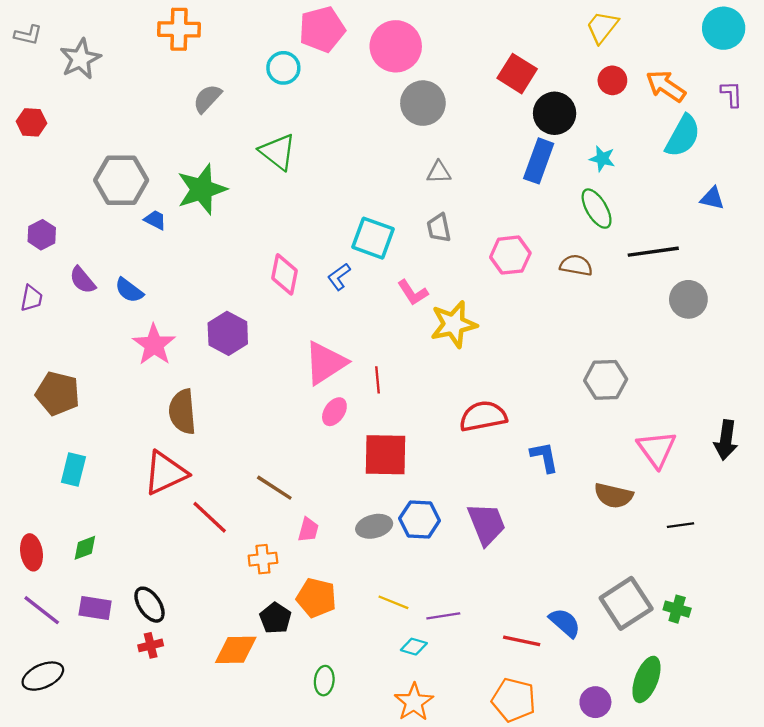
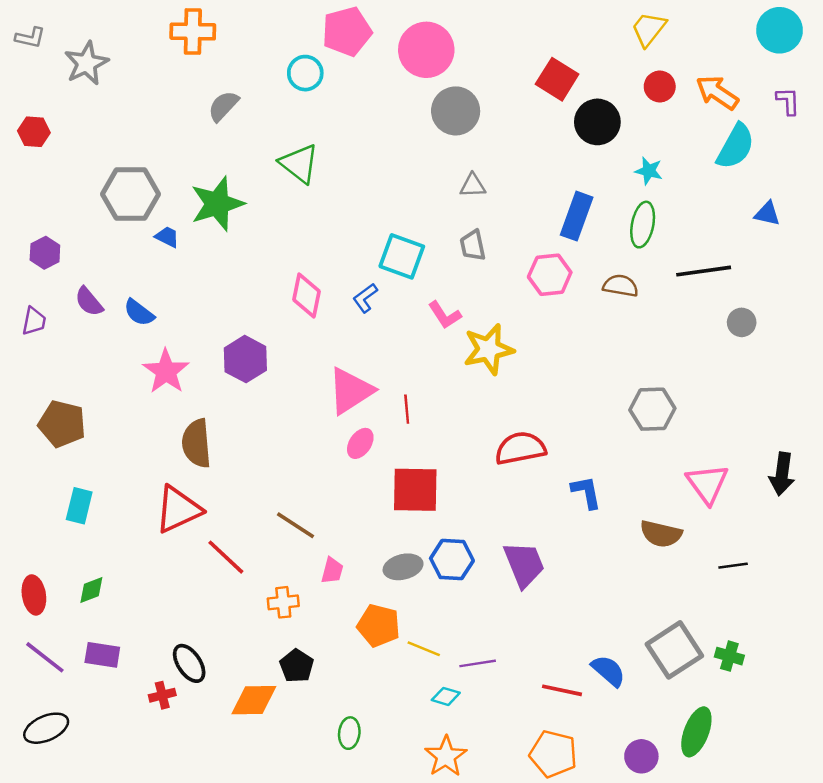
blue rectangle: (539, 161) -> (577, 216), moved
green ellipse: (597, 209) -> (643, 225), turned 42
gray circle: (688, 299) -> (742, 322), size x0.7
orange pentagon: (316, 598) -> (379, 626), moved
black ellipse: (149, 605) -> (189, 663), moved

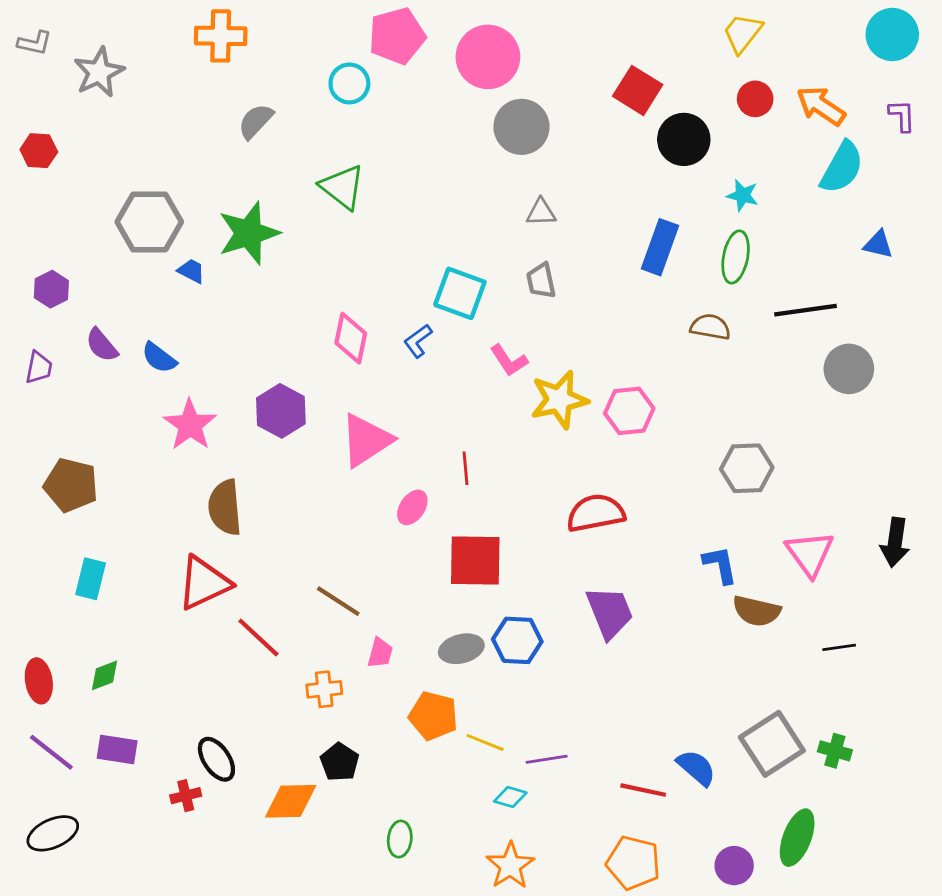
pink hexagon: (550, 275) -> (629, 411), moved
gray circle: (742, 322) -> (849, 369), size x1.5
pink triangle: (350, 391) -> (366, 440), moved
blue L-shape: (586, 492) -> (720, 565), moved
purple trapezoid: (524, 564) -> (610, 612), moved

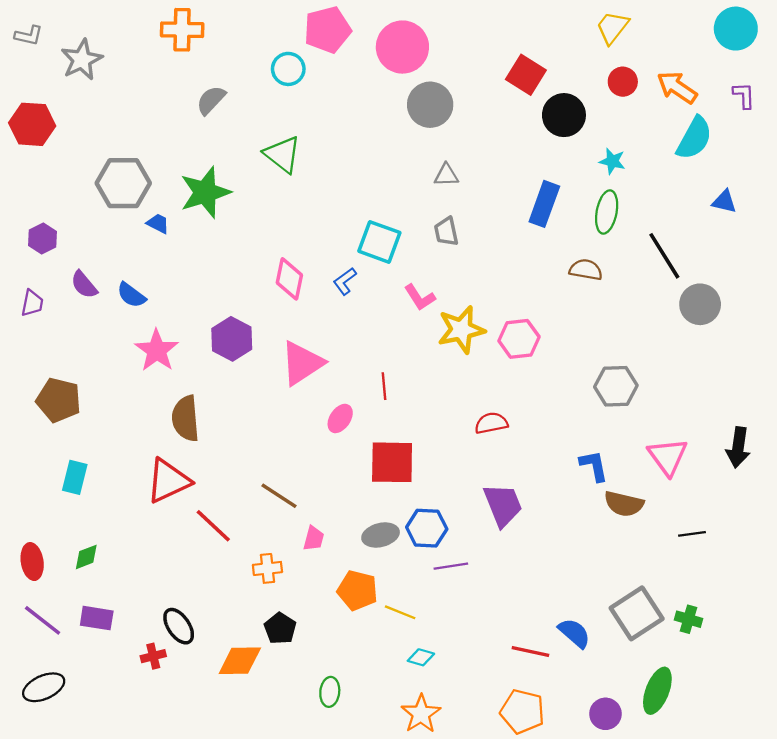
red hexagon: (39, 151) -> (32, 124), size x1.5
black line: (805, 310) -> (664, 256), turned 66
red semicircle: (596, 513) -> (491, 423), size x0.7
purple line: (547, 759) -> (451, 566), moved

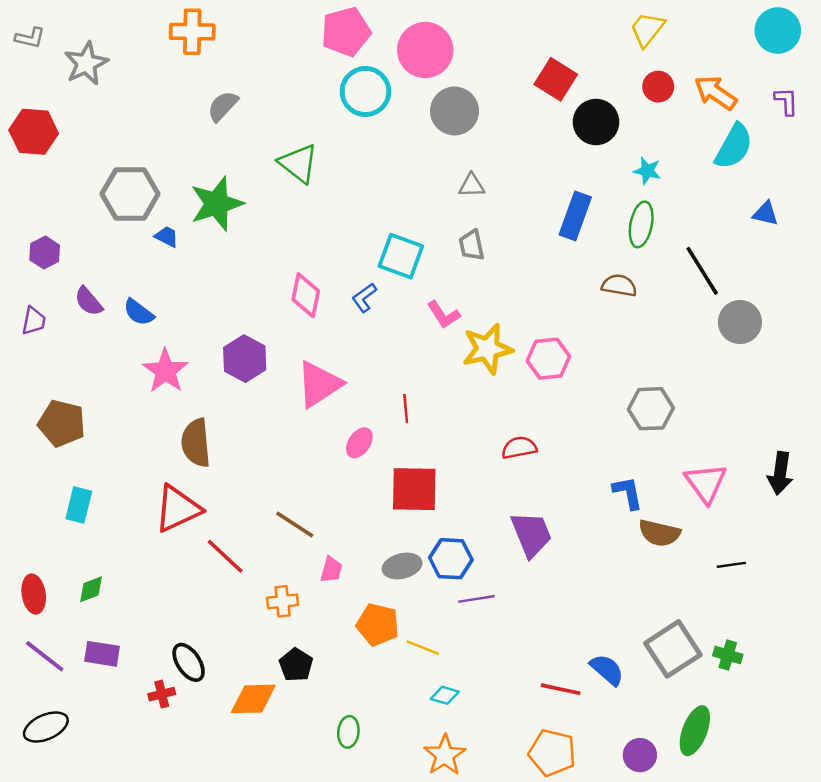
cyan circle: (288, 69) -> (365, 91), moved, size x1.4

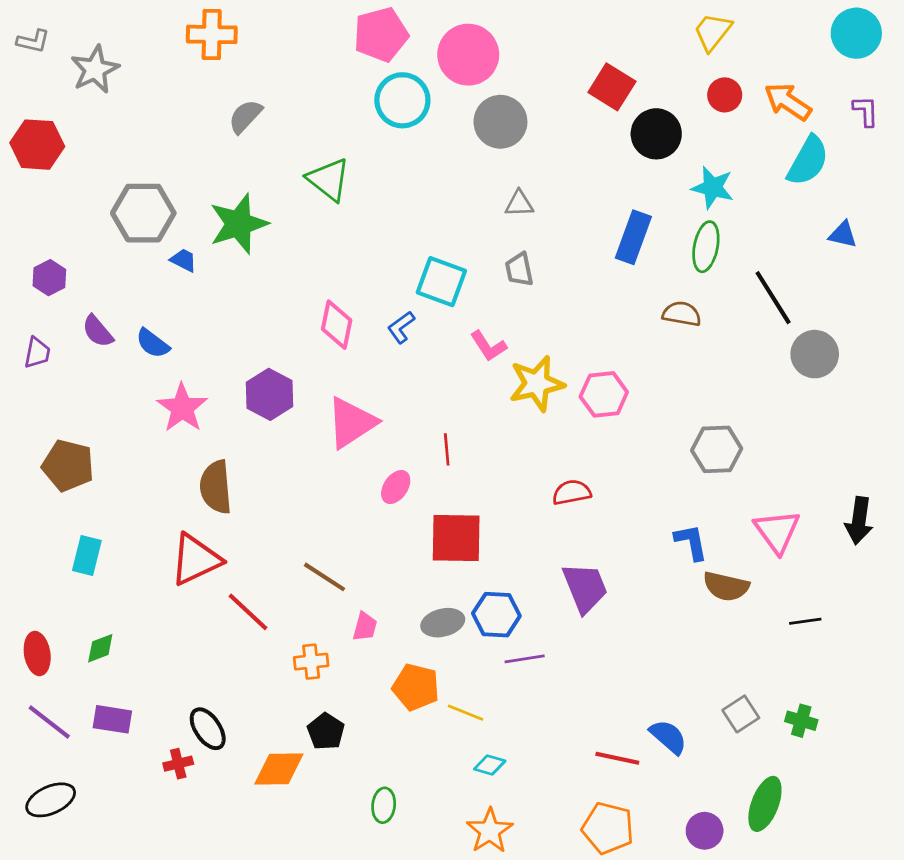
cyan star: (647, 171) -> (713, 188), size x1.4
gray square: (673, 649) -> (741, 714), size x0.6

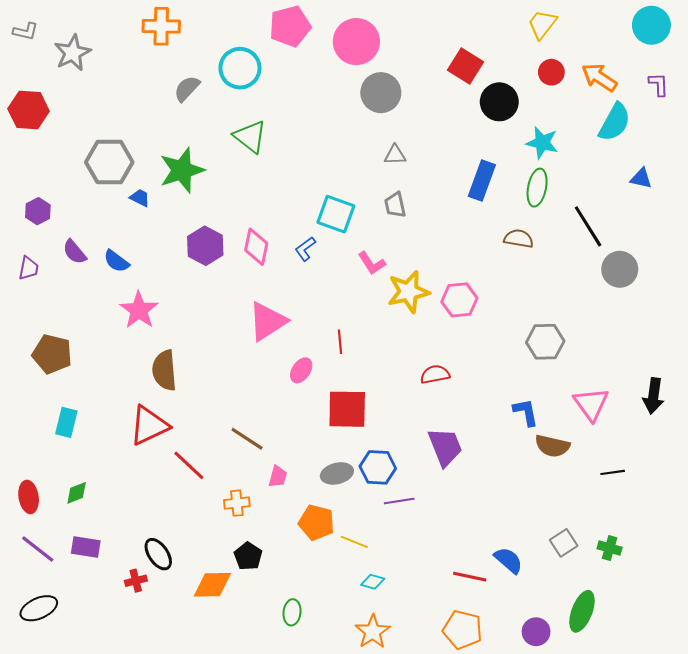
cyan circle: (402, 100) -> (240, 68), moved
purple hexagon: (269, 394) -> (205, 246), moved

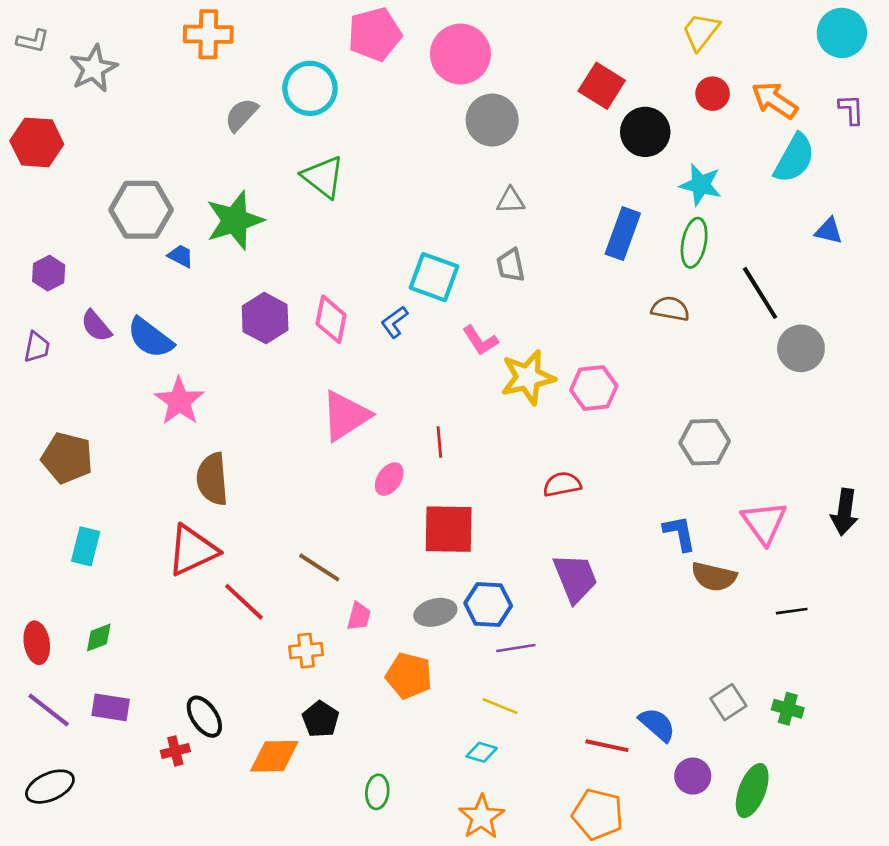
blue semicircle: (116, 261) -> (150, 338), size x1.4
yellow line: (354, 542) -> (500, 706), moved
purple circle: (536, 632) -> (693, 776), moved

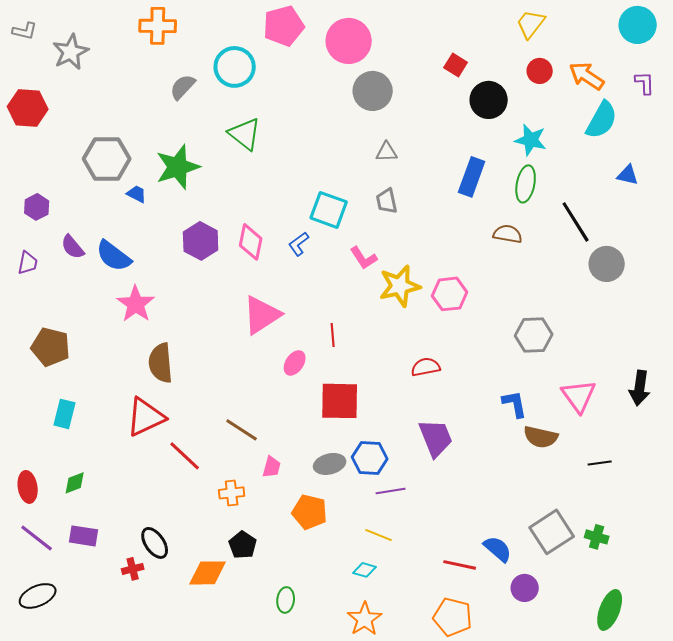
red square: (602, 86) -> (456, 65), size x0.7
gray square: (728, 702) -> (552, 532), size x1.6
green ellipse: (752, 791) -> (610, 610), moved

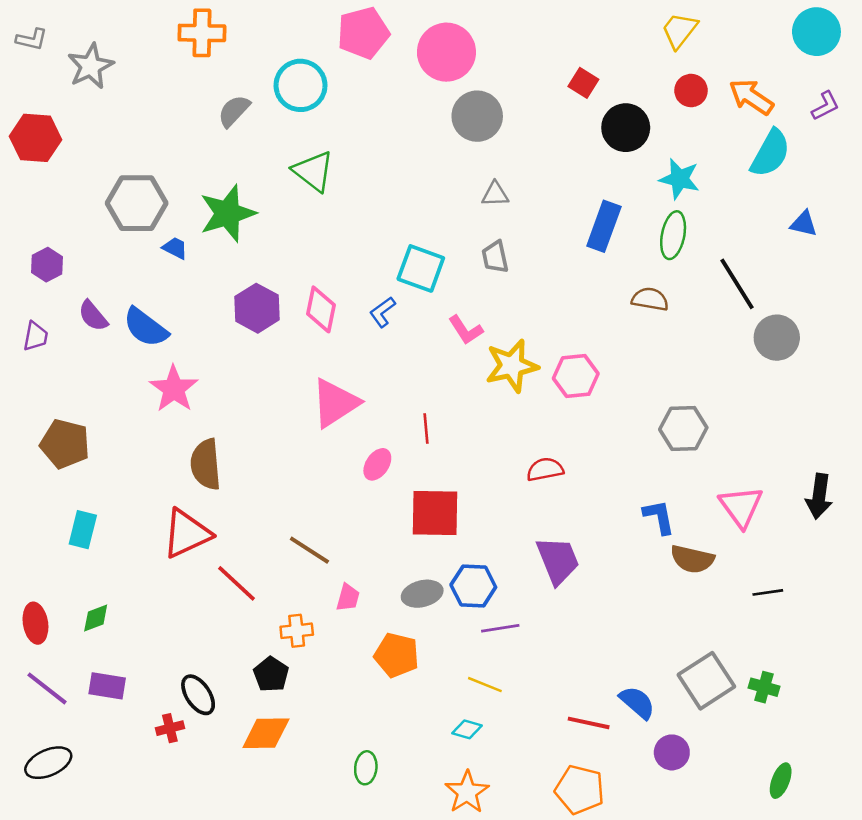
purple L-shape: (645, 83) -> (825, 106), turned 65
black pentagon: (243, 545) -> (271, 674), moved
green ellipse: (610, 610) -> (781, 781), size x0.7

